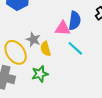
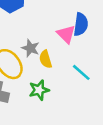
pink triangle: (63, 28) -> (66, 34), turned 42
cyan line: (75, 48) -> (81, 72), moved

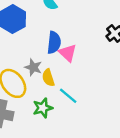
blue semicircle: (81, 24) -> (54, 43), moved
cyan line: (81, 72) -> (68, 96), moved

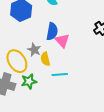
cyan line: (68, 96) -> (60, 74), turned -49
green star: (43, 108) -> (29, 81), moved

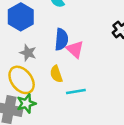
gray star: (34, 50) -> (28, 53), moved
green star: (29, 81) -> (26, 103), moved

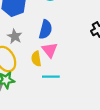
pink triangle: (75, 49) -> (50, 50), moved

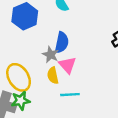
gray star: (15, 36) -> (50, 55), moved

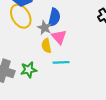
yellow ellipse: (19, 77) -> (21, 16), moved
green star: (21, 101) -> (29, 70), moved

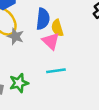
gray star: (44, 28) -> (15, 36), moved
yellow semicircle: (46, 46) -> (57, 28), moved

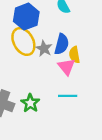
gray star: (15, 36) -> (44, 49), moved
green star: (19, 83) -> (30, 103), turned -30

